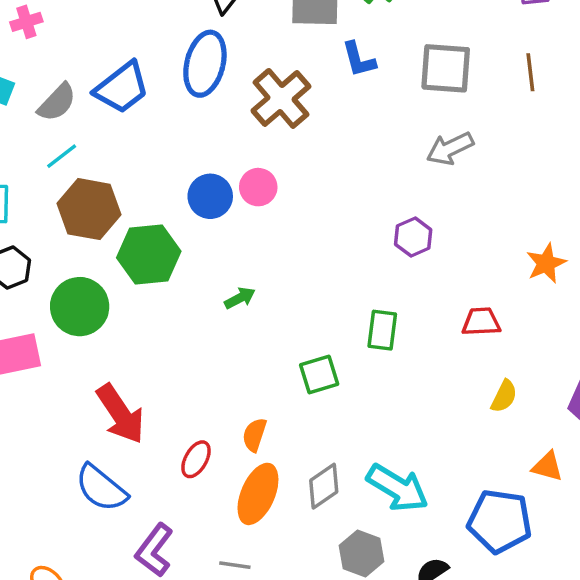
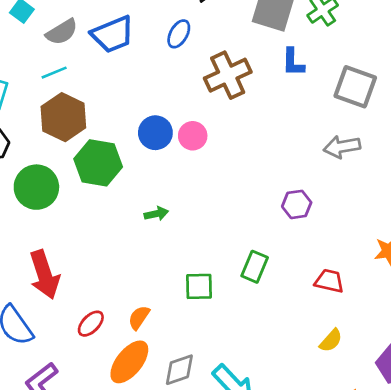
blue ellipse: (205, 64) -> (179, 34), size x0.6

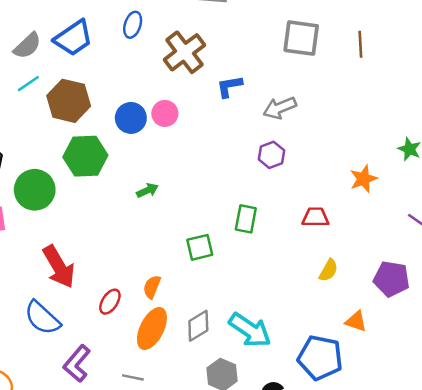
blue L-shape: (293, 62) -> (229, 86), moved, turned 92
brown hexagon: (63, 117) -> (69, 101), moved
gray arrow: (342, 147) -> (280, 108), moved

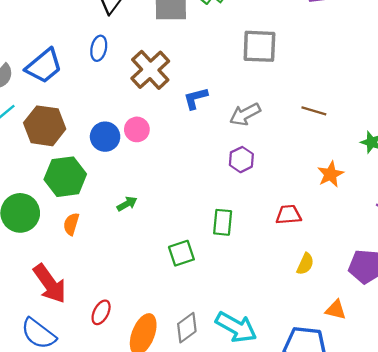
brown line: (360, 44) -> (314, 111), moved, turned -65
orange semicircle: (152, 287) -> (71, 224), moved

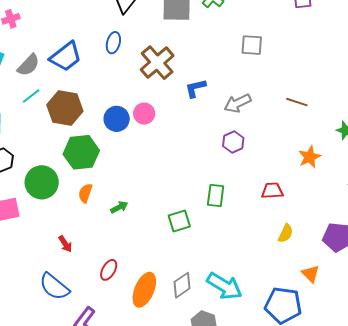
gray square: (259, 46) -> (252, 45), size x0.7
green arrow: (127, 204) -> (119, 207), moved
red arrow: (50, 284) -> (65, 244), size x0.5
orange triangle: (336, 310) -> (311, 274), turned 30

